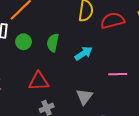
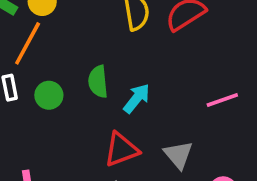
cyan arrow: (84, 53) -> (137, 98), moved
red triangle: (39, 81) -> (121, 149), moved

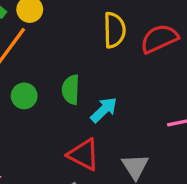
red triangle: (121, 149) -> (84, 155), turned 40

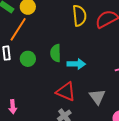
cyan arrow: (104, 110) -> (76, 64), turned 48

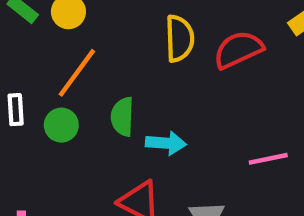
orange line: (18, 29) -> (77, 73), moved

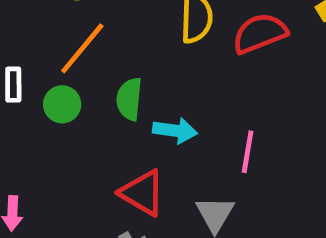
pink line: (268, 159) -> (248, 152), moved, turned -72

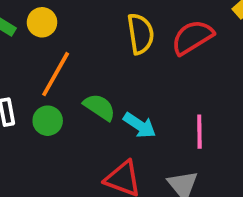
green semicircle: (129, 99) -> (99, 107), turned 128
cyan arrow: (175, 131) -> (140, 125), turned 36

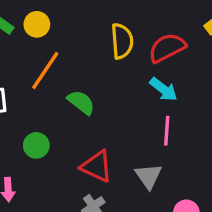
green circle: (48, 121) -> (36, 145), moved
cyan arrow: (140, 125) -> (164, 89), moved

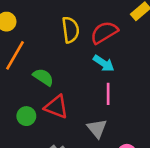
green circle: (36, 145) -> (26, 116), moved
red triangle: (97, 166) -> (56, 107), moved

